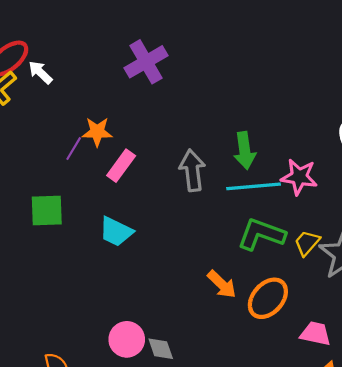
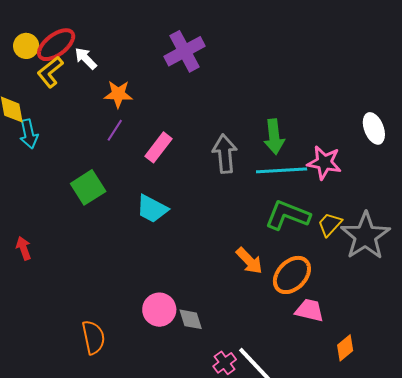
orange star: (97, 132) -> (118, 94), moved
green square: (47, 211) -> (88, 187), turned -32
pink trapezoid: (315, 334) -> (309, 310), moved

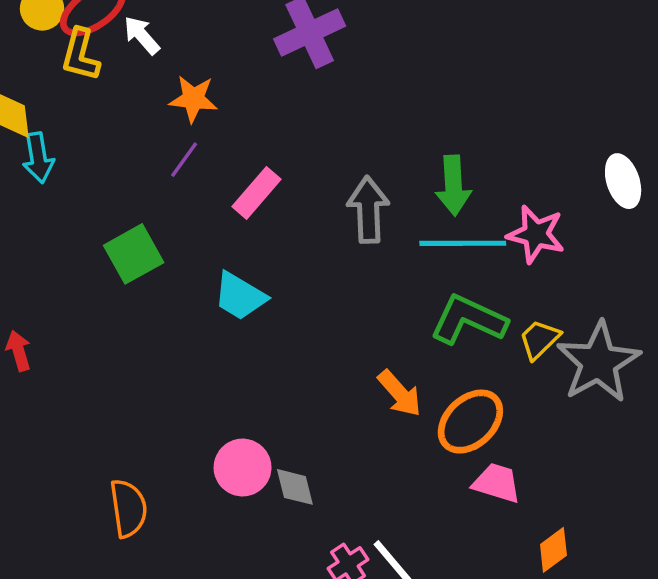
yellow L-shape: (50, 72) -> (80, 55), turned -40

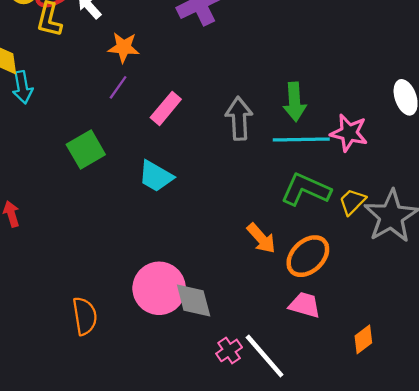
pink circle: (243, 468) -> (159, 288), size x1.4
pink trapezoid: (497, 483) -> (305, 305), moved
gray diamond: (295, 487) -> (194, 301), size x1.4

